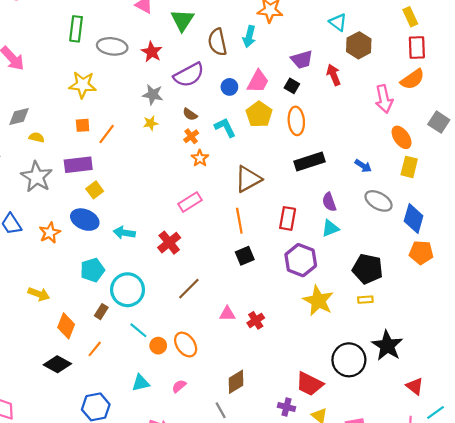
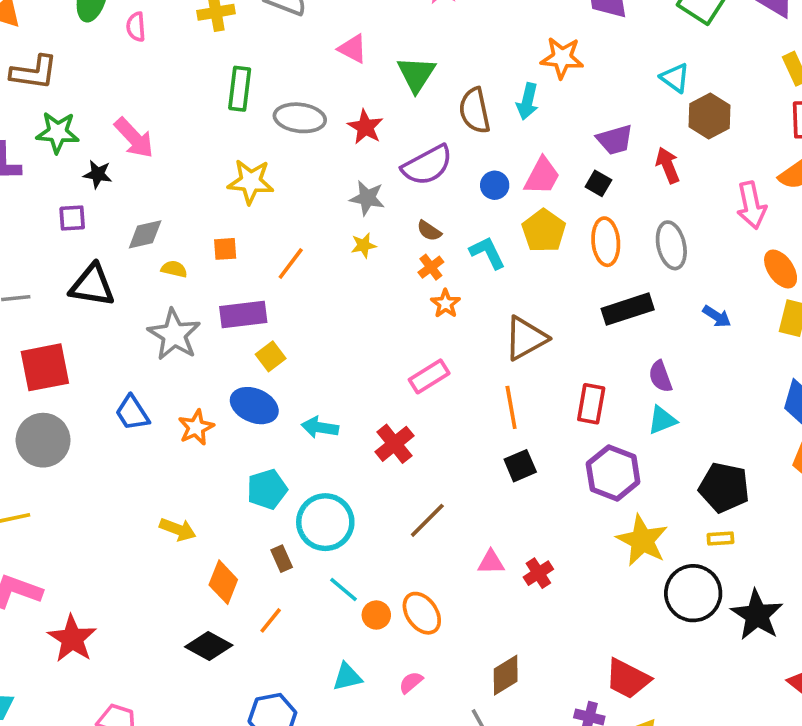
orange square: (83, 125) -> (225, 249), moved
gray ellipse: (379, 201) -> (671, 245), moved, turned 48
brown rectangle: (101, 312) -> (282, 559), turned -56
black circle: (349, 360) -> (693, 593), moved

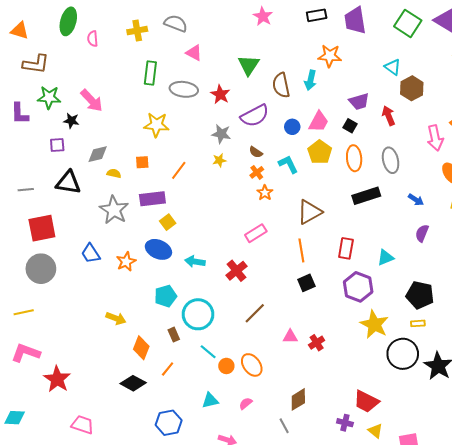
pink triangle: (353, 49) -> (194, 53), moved
purple semicircle: (660, 376) -> (422, 233), moved, turned 42

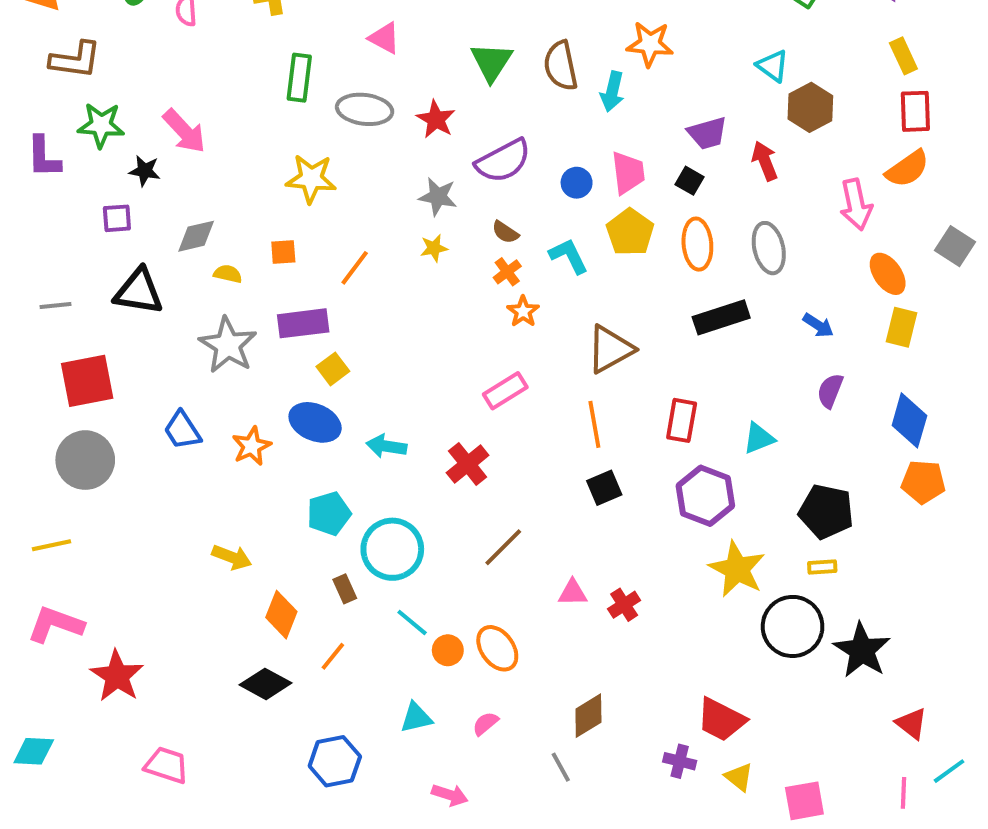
brown semicircle: (281, 85) -> (561, 66), moved
pink trapezoid: (319, 122) -> (628, 173), turned -35

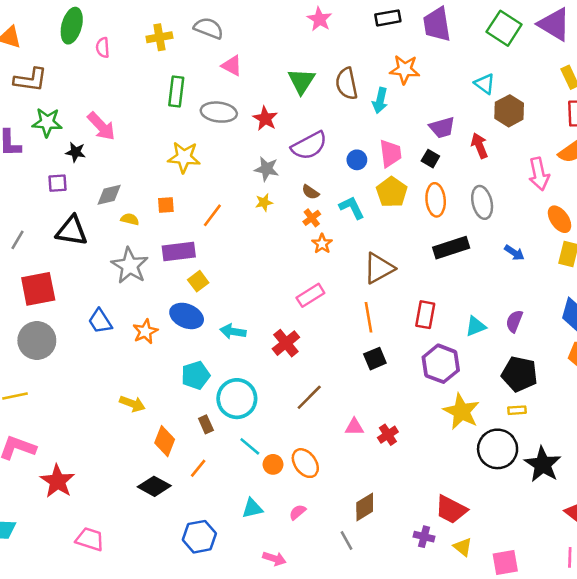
gray line: (55, 306) -> (17, 240), turned -54
purple semicircle: (830, 391) -> (514, 321), moved

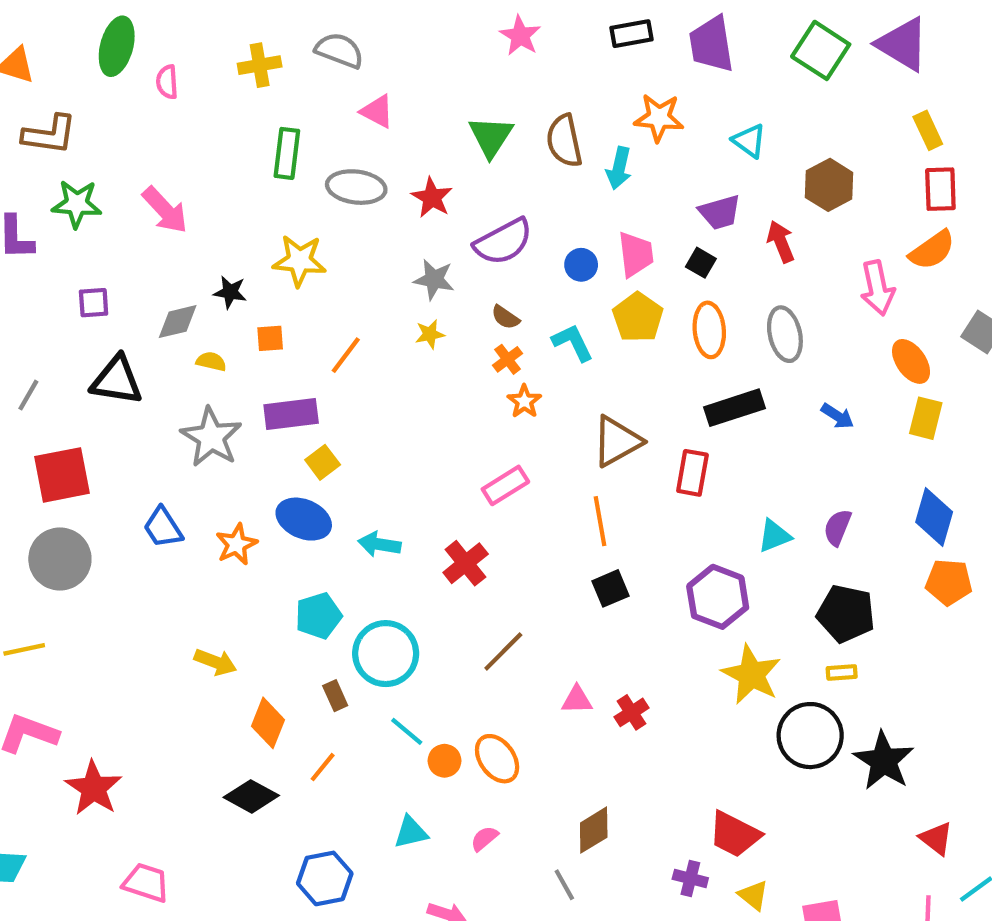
cyan triangle: (485, 84) -> (749, 141), moved
black star: (76, 152) -> (230, 292), moved
red rectangle: (425, 315) -> (692, 473), moved

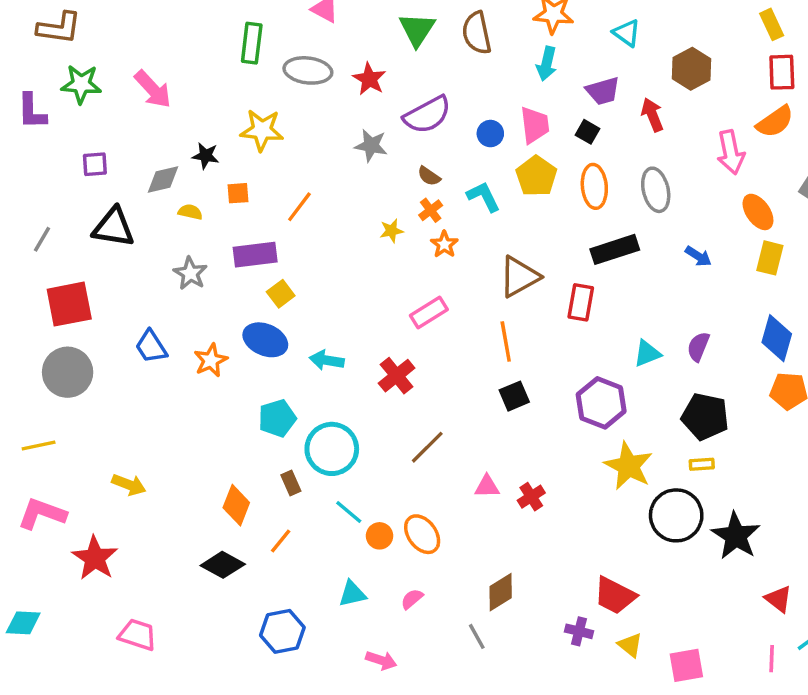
cyan arrow: (619, 168) -> (547, 64), moved
yellow star: (430, 334) -> (391, 231), moved
gray star: (211, 437) -> (190, 273), size x0.7
yellow arrow: (215, 662) -> (129, 485), moved

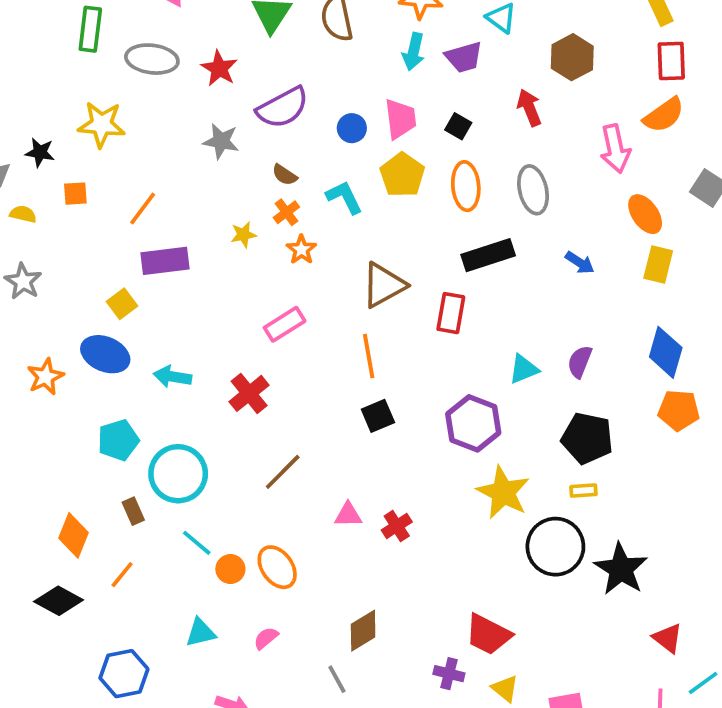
purple trapezoid: (603, 91) -> (464, 57), moved
purple rectangle: (255, 255) -> (165, 261), moved

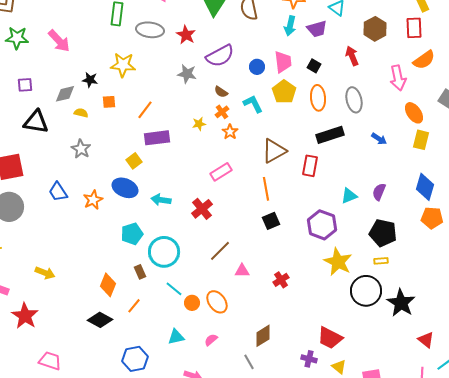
red rectangle: (671, 61) -> (414, 28), moved
pink triangle: (348, 515) -> (242, 271), moved

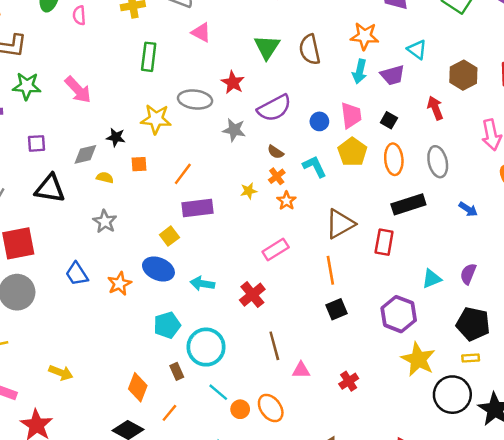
gray ellipse: (150, 30) -> (195, 99), moved
brown line: (220, 251) -> (274, 346), turned -60

